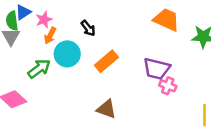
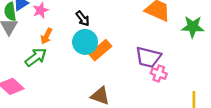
orange arrow: (50, 36) -> (46, 36), moved
cyan circle: (67, 54) -> (85, 42), moved

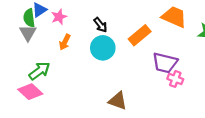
orange rectangle: (100, 50) -> (140, 35), moved
green arrow: (36, 57) -> (39, 71), moved

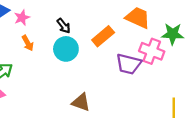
orange arrow: (65, 42) -> (28, 43), turned -56
pink cross: (175, 79) -> (152, 51), moved, size x1.5

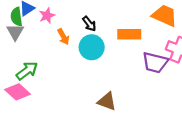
orange rectangle: (103, 36) -> (129, 34), turned 40
orange arrow: (28, 43) -> (63, 37), moved

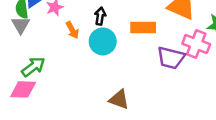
black arrow: (89, 24) -> (100, 16), turned -133
pink diamond: (18, 92) -> (23, 89), turned -40

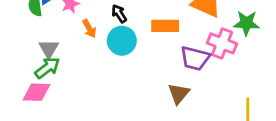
black arrow: (100, 16) -> (119, 14), turned -42
gray triangle: (21, 25) -> (49, 49), moved
brown triangle: (119, 100) -> (179, 93), moved, turned 50

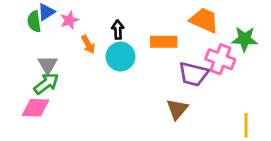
black arrow: (119, 14) -> (118, 30), turned 30

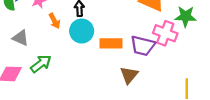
orange rectangle: (164, 42) -> (111, 43), moved
gray triangle: (48, 65) -> (21, 38), turned -36
green arrow: (46, 84) -> (41, 64), moved

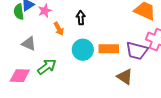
cyan circle: (82, 31) -> (83, 50), moved
brown triangle: (129, 75) -> (125, 77), turned -36

